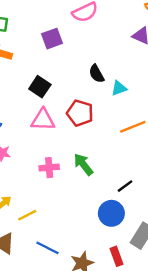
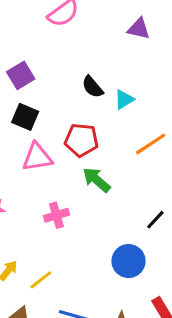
purple square: (52, 39) -> (21, 75), moved
green arrow: (83, 164) -> (97, 180), moved
blue circle: (111, 213) -> (129, 261), moved

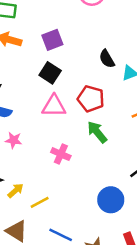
pink cross: (56, 215) -> (61, 154), turned 30

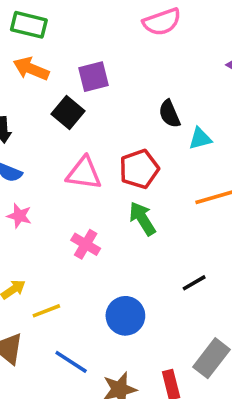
black square: (50, 73) -> (68, 113), moved
red pentagon: (91, 99) -> (139, 169), turned 30
blue circle: (111, 200) -> (125, 316), moved

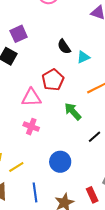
pink triangle: (84, 173) -> (31, 98), moved
green arrow: (142, 219) -> (73, 111), moved
blue line: (71, 362) -> (35, 192), turned 60

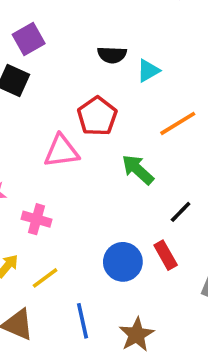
black semicircle: (64, 47) -> (112, 55), turned -49
pink cross: (31, 127) -> (37, 219), moved
red rectangle: (92, 195) -> (166, 255), moved

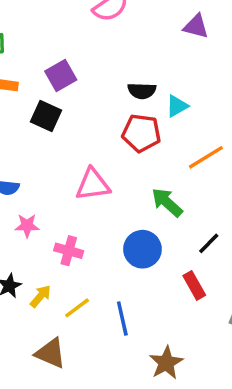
red pentagon: (97, 116) -> (141, 133), moved, turned -30
blue circle: (123, 262) -> (142, 249), moved
blue line: (82, 321) -> (122, 318), moved

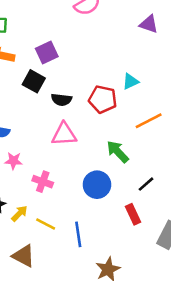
black semicircle: (142, 91) -> (61, 100), moved
yellow line: (77, 308) -> (46, 224), turned 60

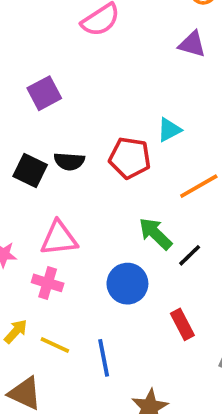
black square: (34, 81) -> (30, 170), moved
pink triangle: (64, 134) -> (59, 238), moved
black line: (146, 184) -> (190, 255), moved

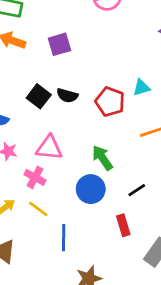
green arrow: (155, 234) -> (102, 158), moved
black line: (190, 255) -> (137, 190), moved
yellow line: (55, 345) -> (38, 209), moved

